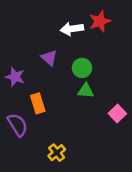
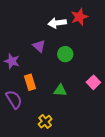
green triangle: (86, 91) -> (60, 90), moved
pink square: (117, 113) -> (93, 82), moved

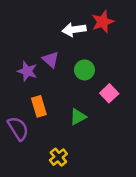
purple star: (12, 61) -> (27, 71), moved
pink square: (93, 82) -> (109, 93), moved
green triangle: (60, 90) -> (78, 117), turned -32

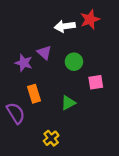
pink square: (109, 93) -> (96, 82), turned 35

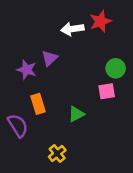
purple triangle: (44, 53) -> (50, 58), turned 35
green circle: (74, 62) -> (116, 68), moved

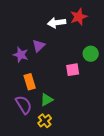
pink square: (107, 91) -> (73, 70), moved
green triangle: (76, 114) -> (47, 100), moved
purple semicircle: (18, 126) -> (24, 105), moved

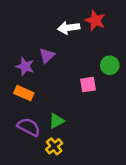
red star: (79, 17) -> (95, 20), turned -30
orange rectangle: (30, 82) -> (24, 93), moved, turned -49
purple semicircle: (24, 105) -> (29, 127), turned -30

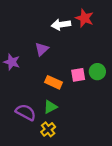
green circle: (110, 65) -> (97, 72), moved
purple star: (25, 66) -> (12, 62), moved
orange rectangle: (24, 93) -> (53, 82), moved

